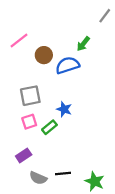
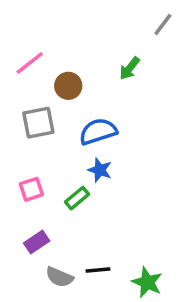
blue semicircle: (68, 65) -> (98, 131), moved
gray square: (30, 96) -> (38, 123), moved
pink square: (29, 122) -> (31, 189), moved

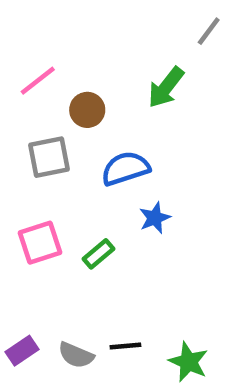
green arrow: (130, 68) -> (166, 87), size x1.4
blue star: (100, 170) -> (155, 218), moved, turned 30
pink square: (31, 189) -> (40, 243), size x1.4
purple rectangle: (37, 242) -> (22, 351), moved

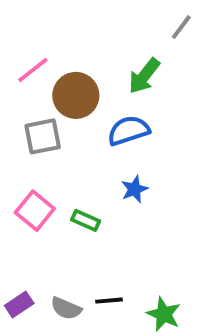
brown circle: (87, 110) -> (76, 95), size x1.5
blue semicircle: (125, 168) -> (129, 131), moved
pink square: (40, 243) -> (35, 211), turned -33
green rectangle: (98, 254) -> (86, 220), turned 64

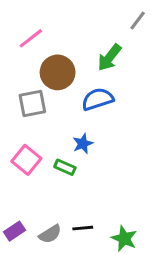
pink line: (33, 70) -> (31, 38), moved
blue star: (134, 189) -> (83, 144), moved
gray semicircle: (66, 308) -> (50, 234), turned -55

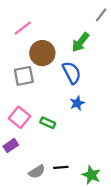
blue semicircle: (98, 99) -> (72, 73), turned 80
blue star: (83, 144) -> (77, 103), moved
purple rectangle: (15, 231) -> (11, 146), moved

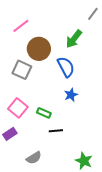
gray square: (24, 76) -> (22, 70), turned 36
black line: (61, 167) -> (56, 131), moved

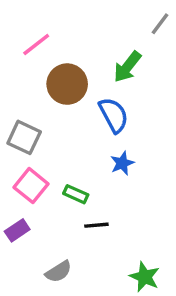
gray square: (22, 70) -> (24, 137), moved

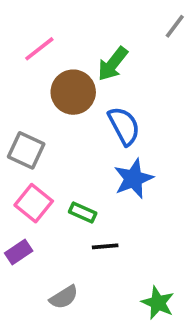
green arrow: (127, 67) -> (113, 64), moved
blue star: (122, 163) -> (133, 179), size x1.5

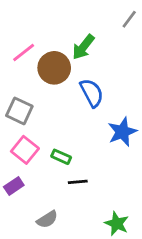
pink line: (39, 49) -> (24, 53), moved
blue star: (133, 179) -> (122, 132), moved

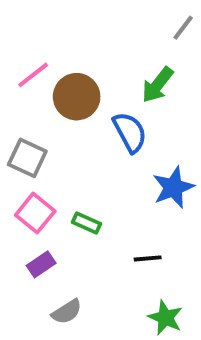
green arrow: (83, 47) -> (157, 85), moved
black line: (78, 182) -> (148, 258), moved
purple rectangle: (14, 186) -> (41, 264), moved

